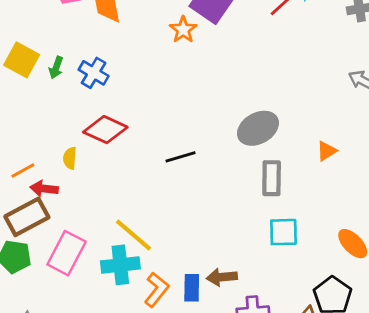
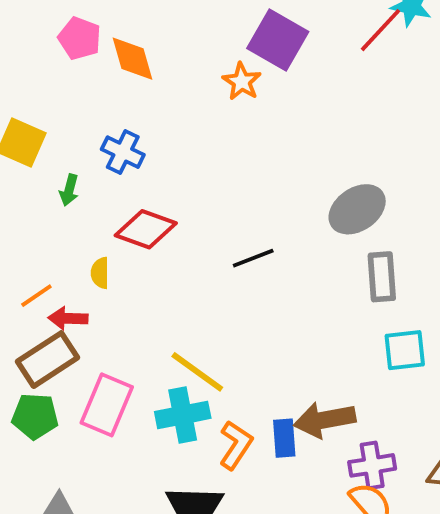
green arrow: (56, 68) -> (69, 190), moved
brown arrow: (222, 277) -> (325, 420), size x1.4

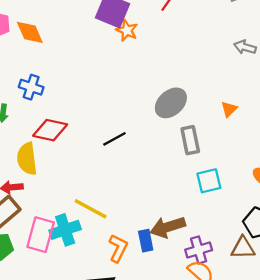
orange star: (242, 82) -> (127, 30), moved
yellow semicircle: (100, 273) -> (27, 159), size x1.8
cyan cross: (183, 415) -> (65, 230), moved

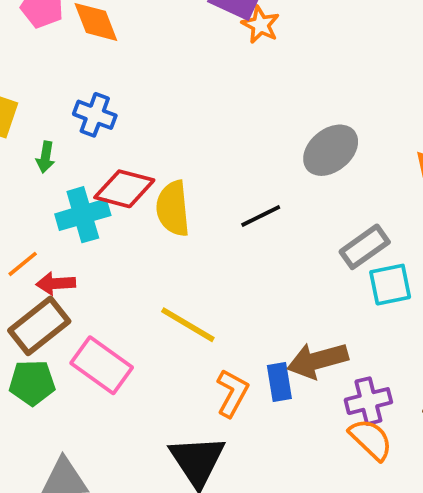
black line: (114, 139) -> (261, 216), moved
gray rectangle: (190, 140) -> (365, 247), moved, turned 64
yellow semicircle: (27, 159) -> (173, 208), moved
cyan cross: (65, 230) -> (83, 215), moved
pink rectangle: (41, 235) -> (102, 365), turned -72

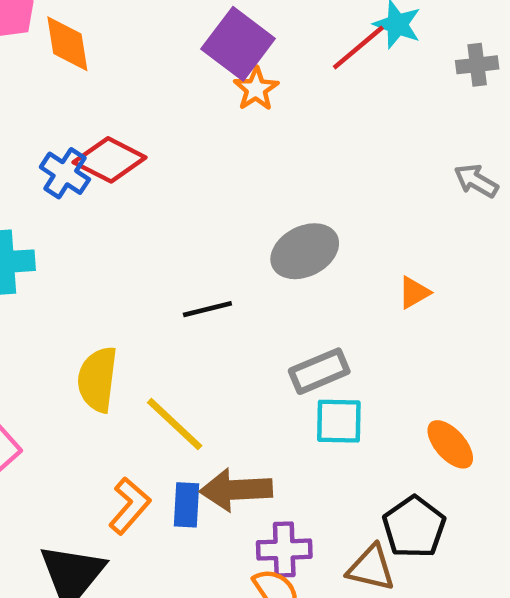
blue cross: (95, 115) -> (65, 173), moved
red diamond: (124, 189) -> (110, 160), moved
yellow semicircle: (173, 208) -> (98, 379), moved
yellow line: (188, 325) -> (175, 424), moved

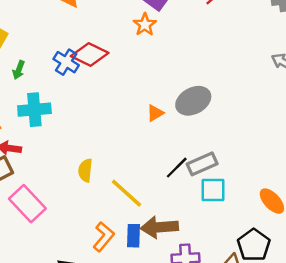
orange star: (256, 89) -> (145, 25), moved
orange triangle: (414, 293) -> (155, 113), moved
black line: (207, 309) -> (177, 168), moved, turned -30
yellow semicircle: (98, 379) -> (85, 170), size x0.7

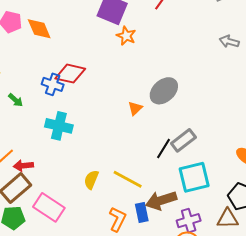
orange star: (145, 25) -> (126, 36), moved
green arrow: (19, 70) -> (16, 100), turned -56
cyan cross: (34, 110) -> (59, 126), moved, turned 32
yellow semicircle: (85, 170) -> (91, 180), moved, turned 30
cyan square: (213, 190) -> (194, 177), moved, size x1.4

